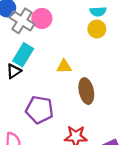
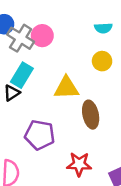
yellow circle: (97, 29) -> (102, 61), moved
yellow triangle: (64, 66) -> (66, 88), size x1.5

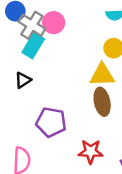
cyan rectangle: (22, 75) -> (33, 46), moved
yellow triangle: (66, 88) -> (102, 75), moved

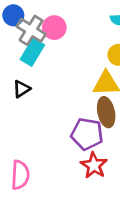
purple pentagon: (51, 122) -> (87, 134), moved
red star: (91, 152) -> (94, 165), turned 30

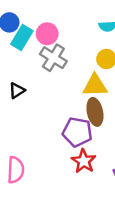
gray cross: (31, 30) -> (53, 58), moved
cyan rectangle: (32, 52) -> (22, 38), moved

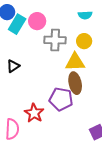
gray cross: (53, 58) -> (55, 40), moved, turned -30
red star: (84, 161) -> (34, 113), moved

